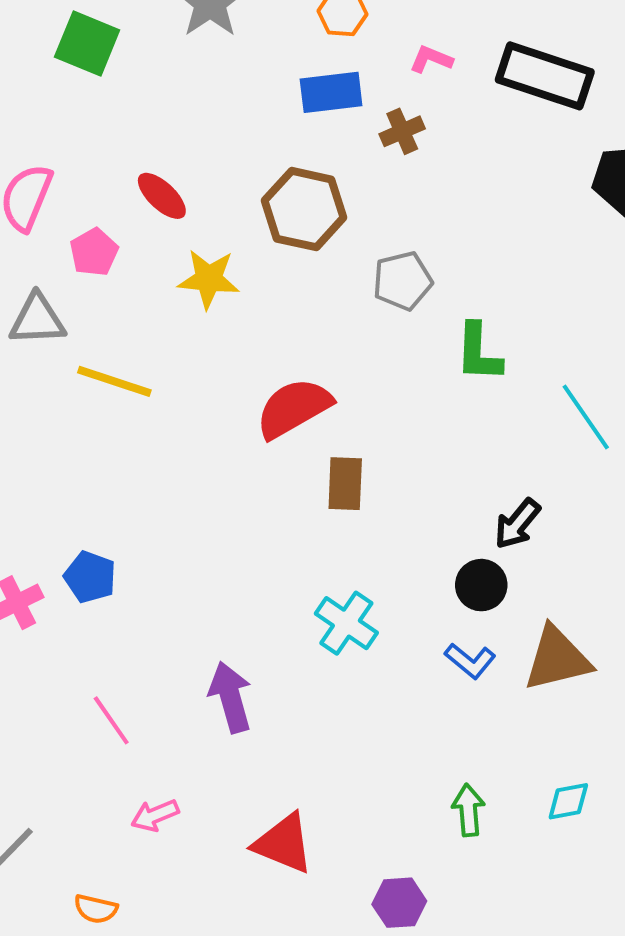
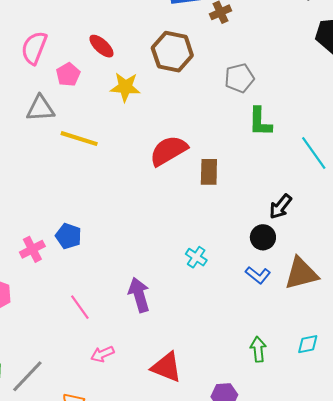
gray pentagon: (402, 281) -> (239, 78), moved
brown rectangle: (345, 484) -> (209, 172), moved
cyan cross: (346, 623) -> (196, 257), size x0.7

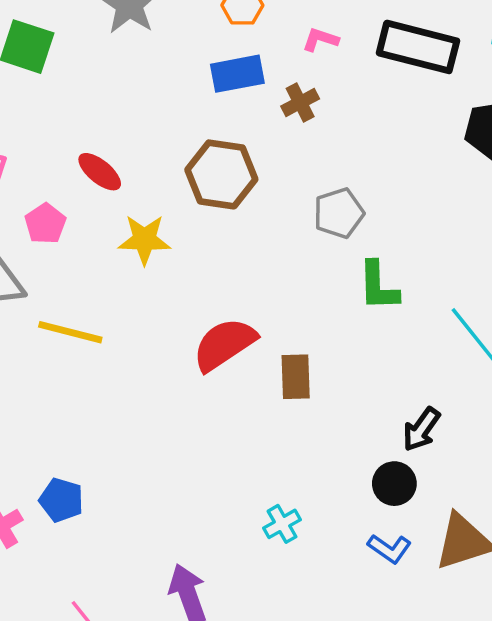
cyan cross: (196, 257) -> (282, 524), turned 30

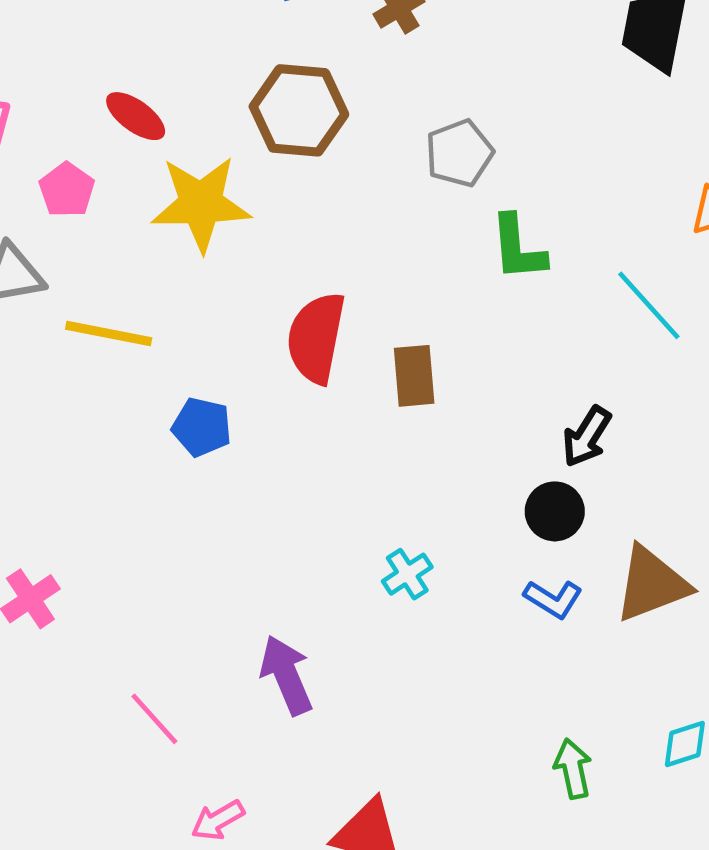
yellow star: (144, 240) -> (201, 204), size x1.4
red semicircle: (224, 344) -> (316, 338), turned -42
blue pentagon: (61, 500) -> (202, 427), moved

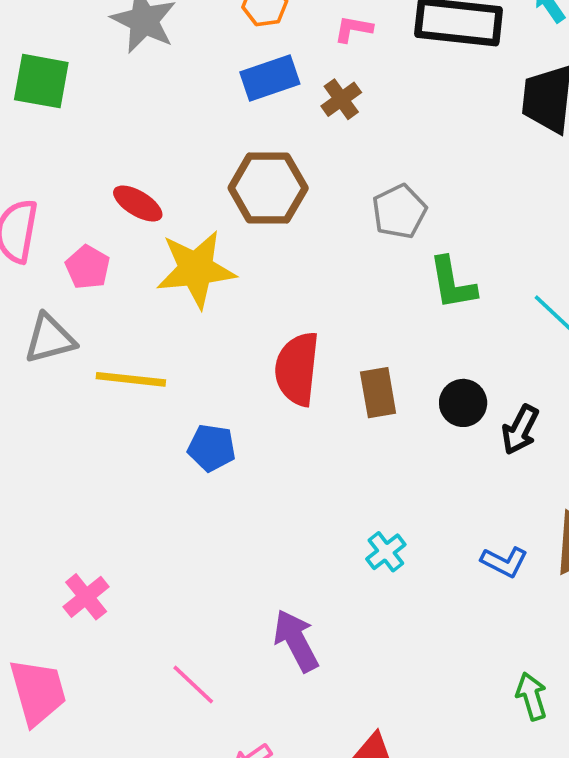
black circle: (555, 511) -> (463, 403), moved

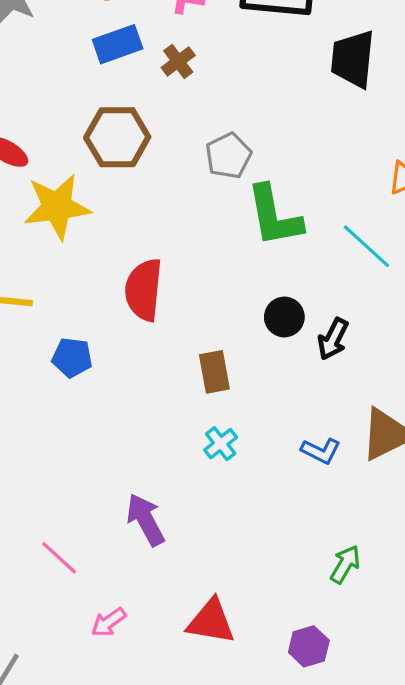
green L-shape: (453, 283) -> (274, 216), size x1.4
brown rectangle: (378, 393) -> (214, 372), moved
green arrow: (532, 696) -> (345, 564), turned 48

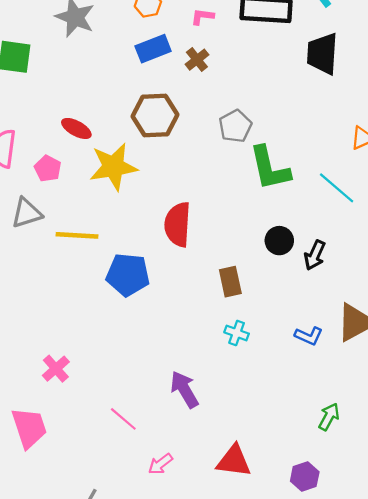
blue pentagon: (72, 358) -> (128, 275), size x1.5
cyan cross: (221, 444) -> (237, 333), turned -30

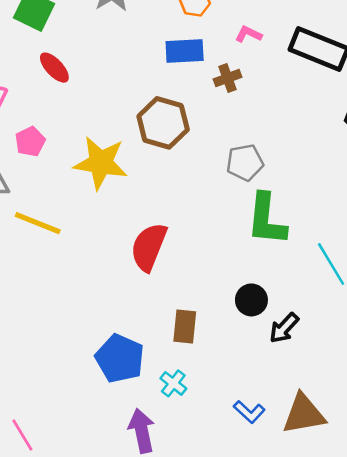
red ellipse: (76, 128) -> (54, 68), moved
blue pentagon: (128, 275) -> (120, 358), moved
purple arrow: (184, 389) -> (142, 431), moved

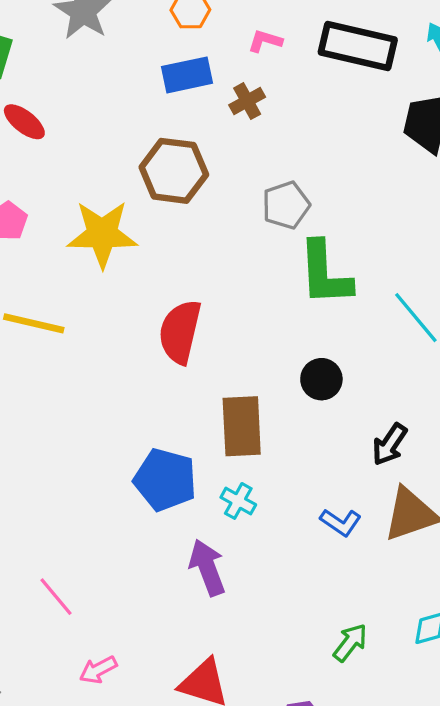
brown rectangle: (185, 327) -> (242, 426), size x1.4
black arrow: (284, 328) -> (390, 444), moved

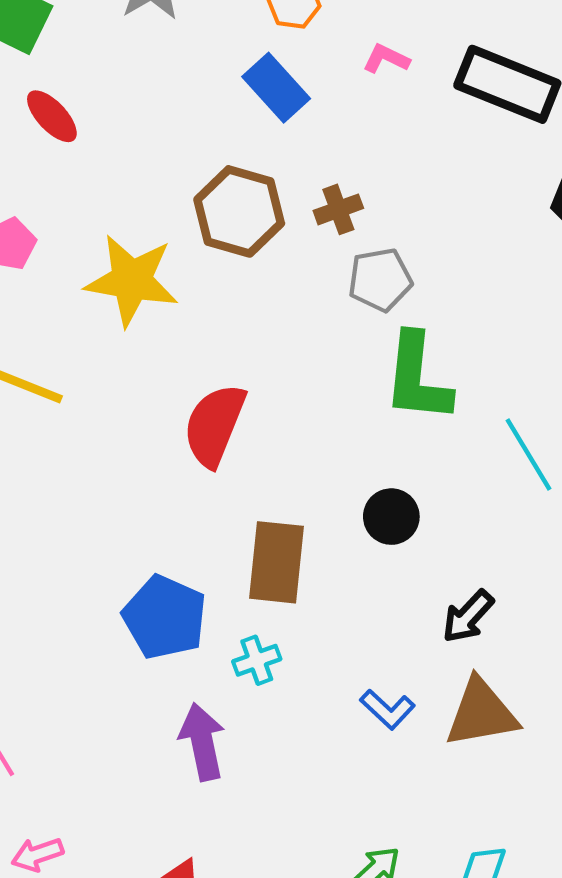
blue rectangle: (187, 75) -> (276, 88), turned 51
brown cross: (247, 101) -> (338, 209), moved
cyan cross: (238, 501) -> (257, 660), turned 32

